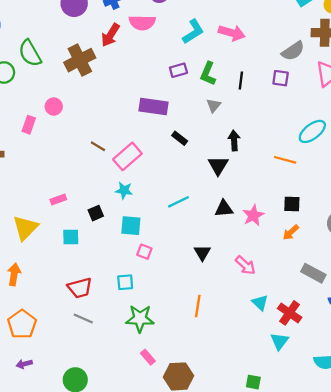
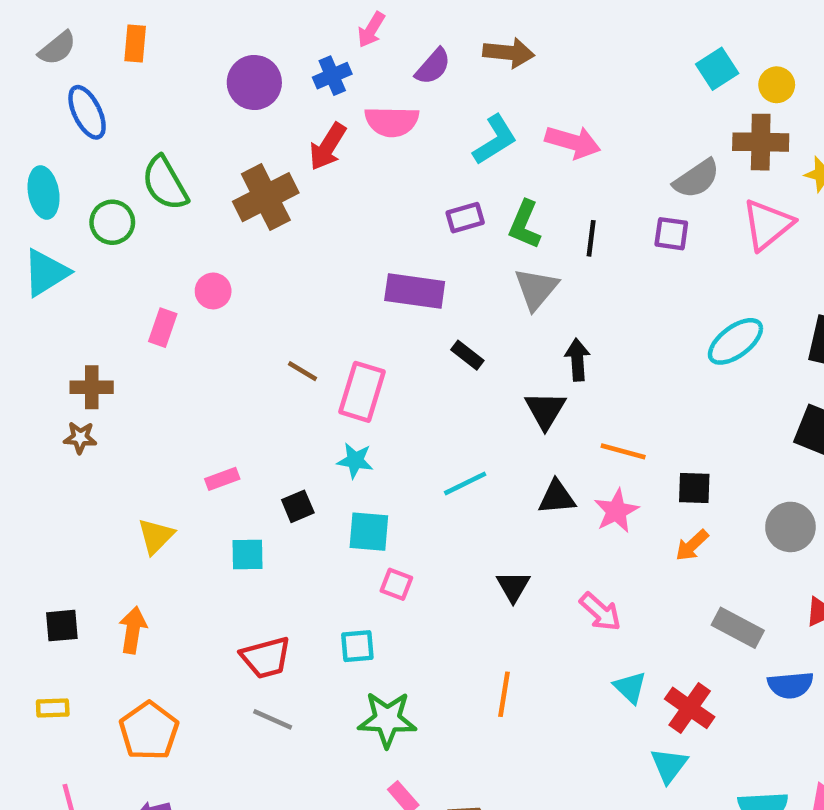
gray triangle: (214, 105) -> (536, 289), size x1.5
pink rectangle: (127, 156) -> (362, 392), turned -32
orange line: (285, 160) -> (623, 451), moved
yellow triangle: (25, 228) -> (156, 536), size x0.7

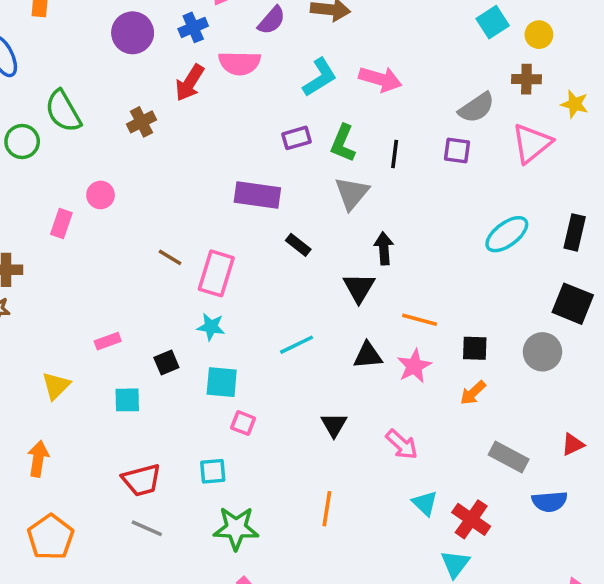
brown cross: (761, 142) -> (526, 79), size x0.7
brown cross: (266, 197) -> (142, 122), size x0.6
gray circle: (790, 527) -> (542, 352), moved

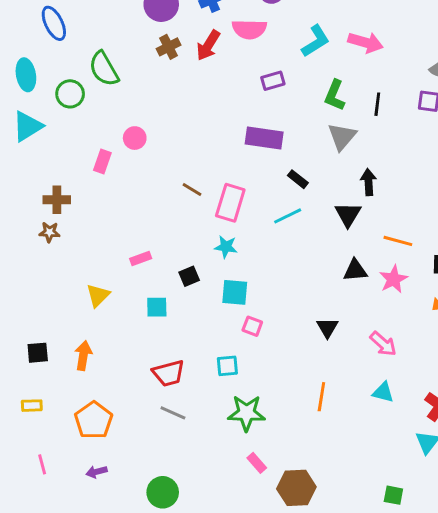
brown cross: (142, 122) -> (169, 47), moved
purple rectangle: (297, 138) -> (273, 81), moved
cyan line: (297, 345) -> (288, 216), moved
cyan triangle: (425, 503) -> (383, 392), moved, turned -30

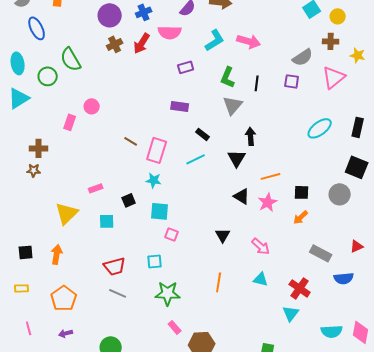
purple rectangle: (264, 138) -> (180, 106), size x0.7
orange line: (398, 241) -> (271, 176), turned -30
black triangle: (355, 270) -> (242, 196), turned 36
yellow triangle: (98, 295) -> (67, 213), size x1.4

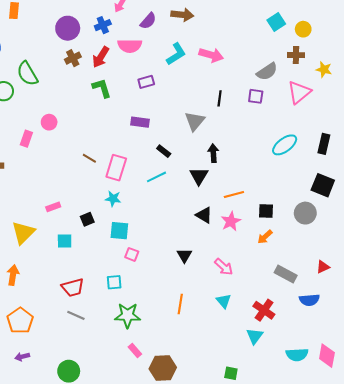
green L-shape: (228, 77) -> (102, 88), moved, turned 140
cyan triangle: (261, 279) -> (224, 301), turned 35

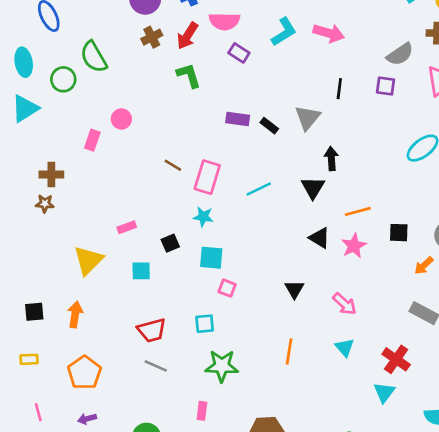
purple rectangle: (146, 82) -> (239, 53), moved, turned 49
black rectangle: (164, 151) -> (269, 126), moved
orange arrow: (265, 237) -> (424, 266), moved
pink rectangle: (135, 350) -> (202, 411), moved, turned 48

